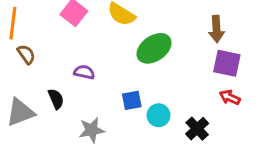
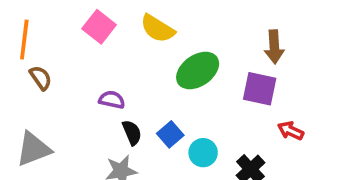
purple square: (227, 63) -> (260, 89), moved
black semicircle: (56, 99) -> (132, 133), moved
blue square: (132, 100) -> (170, 134), turned -30

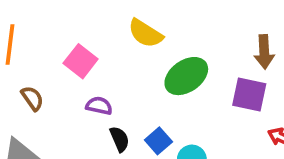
pink square: (99, 27) -> (81, 61), moved
brown semicircle: (41, 78) -> (32, 98), moved

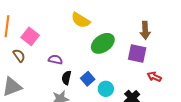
pink square: (81, 61) -> (30, 36), moved
black semicircle: (120, 139) -> (66, 78), turned -144

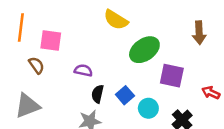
pink square: (30, 36) -> (51, 41), turned -30
purple square: (137, 53) -> (172, 76), moved

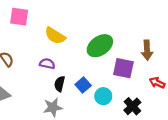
yellow semicircle: (116, 20) -> (55, 36), moved
brown arrow: (199, 33) -> (147, 50), moved
pink square: (51, 41) -> (19, 17), moved

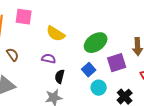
purple square: (123, 68) -> (117, 63), turned -30
blue square: (83, 85) -> (89, 70), moved

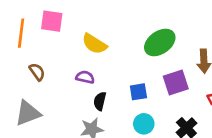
green ellipse: (96, 43) -> (160, 42), moved
blue square: (89, 70) -> (138, 92), turned 32
cyan circle: (99, 88) -> (144, 124), moved

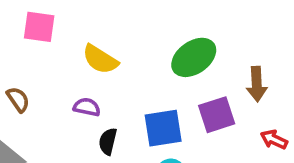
blue square: (138, 92) -> (163, 128), size x1.5

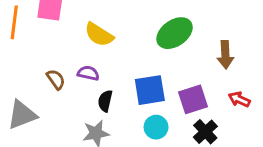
brown semicircle: (18, 99) -> (56, 79), moved
purple square: (217, 115) -> (193, 99), moved

